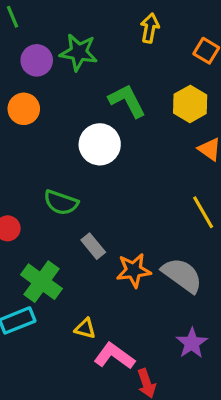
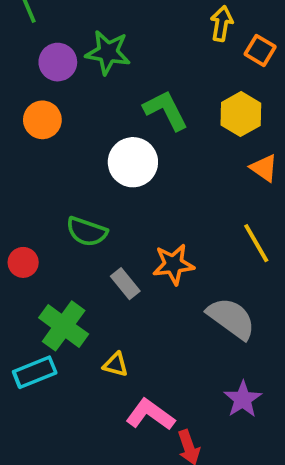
yellow arrow: (150, 28) -> (222, 24), moved
orange star: (134, 270) -> (173, 264), moved
yellow triangle: (85, 328) -> (116, 365), moved

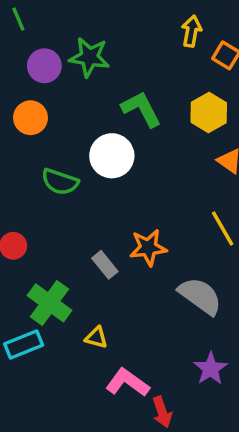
green semicircle: (87, 232) -> (60, 182), moved

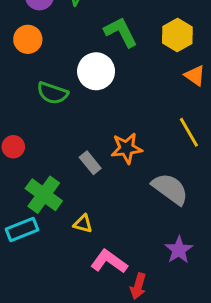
red arrow: (162, 412) -> (138, 286), turned 35

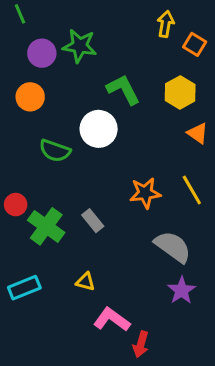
orange star: (127, 148) -> (145, 193), moved
green cross: (44, 195) -> (46, 226), moved
purple star: (179, 250) -> (182, 290), moved

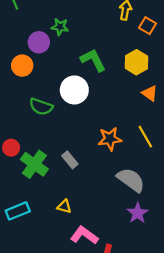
green star: (80, 46) -> (60, 27), size x0.7
purple circle: (42, 53) -> (39, 42), moved

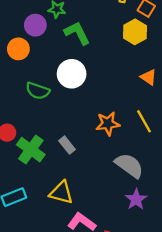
green L-shape: (93, 60) -> (77, 33), moved
yellow hexagon: (136, 62) -> (135, 32), moved
yellow triangle: (64, 206) -> (61, 193), size x1.6

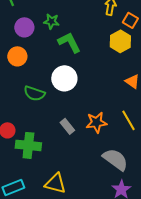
purple circle: (35, 25) -> (24, 27), moved
gray rectangle: (67, 145) -> (67, 126), moved
green cross: (31, 150) -> (28, 145), turned -30

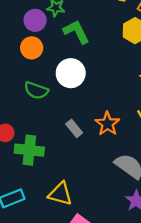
purple circle: (24, 27) -> (35, 20), moved
orange circle: (17, 56) -> (32, 48), moved
orange star: (96, 122) -> (107, 124), turned -30

